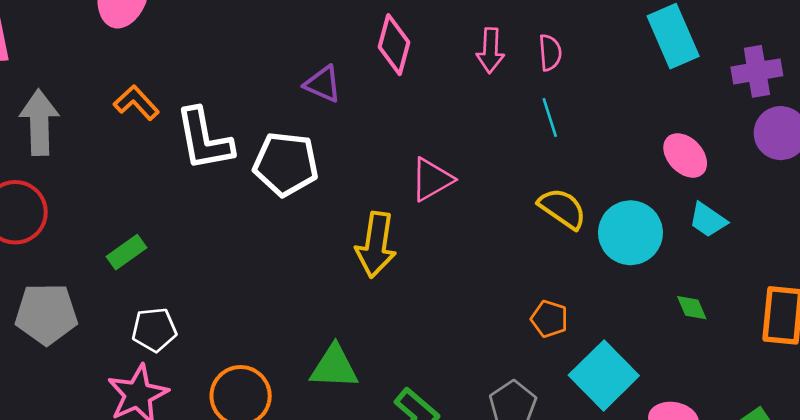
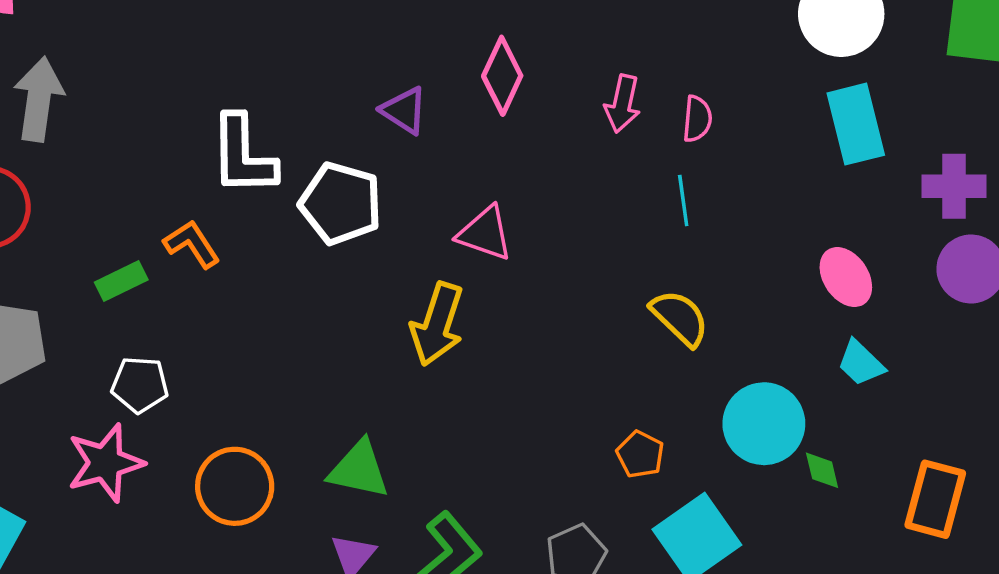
orange L-shape: (136, 103) -> (192, 244), moved
pink triangle: (432, 179) -> (485, 233), moved, turned 39
cyan circle: (630, 233) -> (764, 424), moved

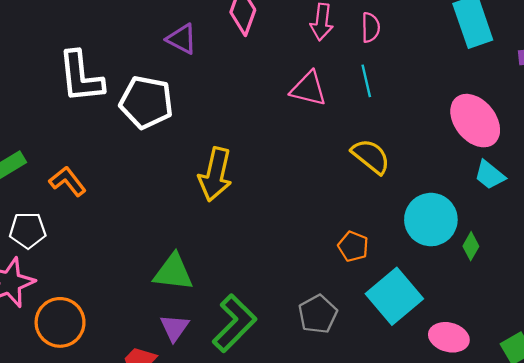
pink triangle: (485, 233) -> (308, 89), moved
orange L-shape: (192, 244) -> (68, 181), moved
pink ellipse: (846, 277) -> (475, 121), size x1.4
green diamond: (822, 470) -> (471, 246), turned 48
orange circle: (235, 486) -> (60, 322), moved

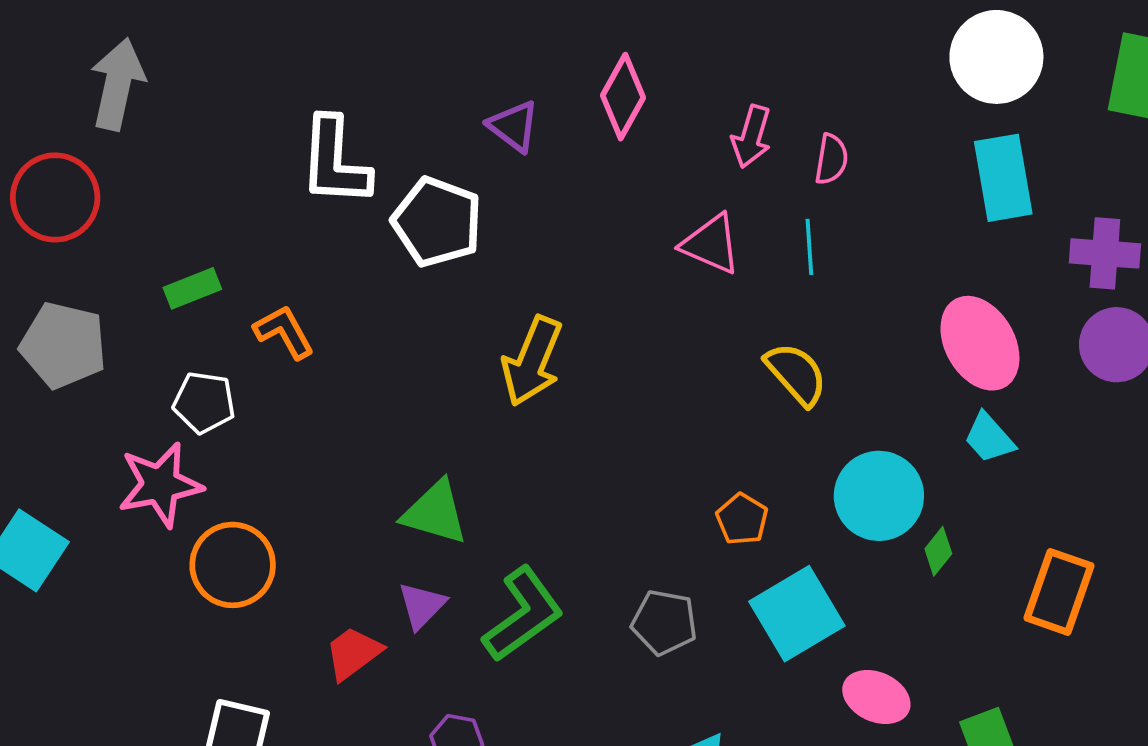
gray pentagon: (318, 314) -> (664, 622), turned 30

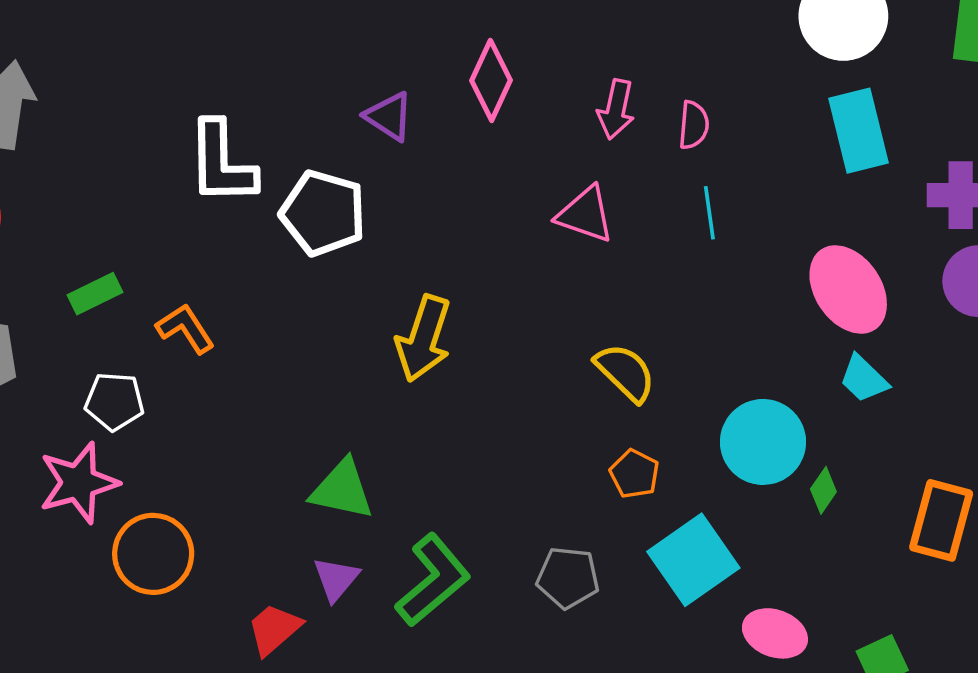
cyan line: (809, 247) -> (709, 213), moved
yellow semicircle: (796, 374) -> (625, 372), moved

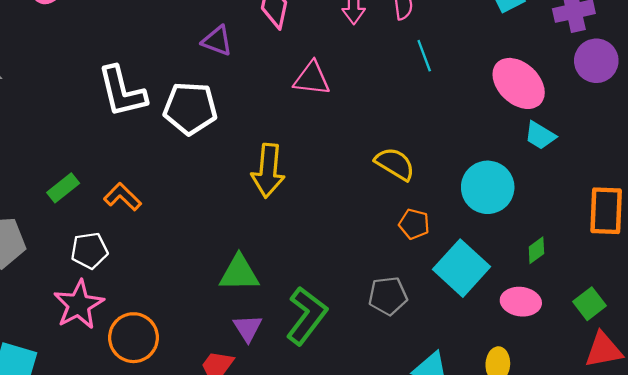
pink triangle: (585, 214) -> (312, 79), moved
green diamond: (823, 490) -> (536, 250), moved, turned 32

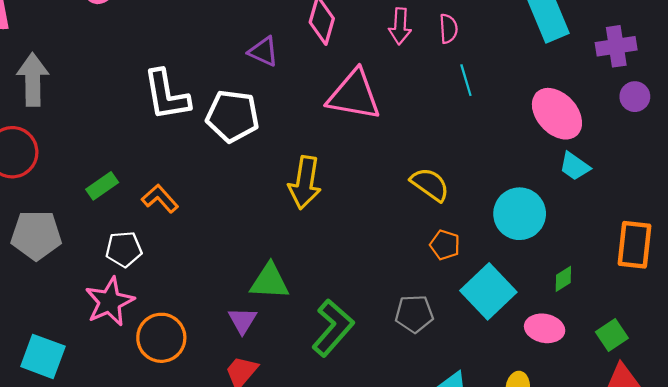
purple circle: (596, 61) -> (635, 97), size x0.7
pink triangle: (312, 79) -> (354, 95), size x1.5
purple triangle: (248, 328) -> (242, 320), moved

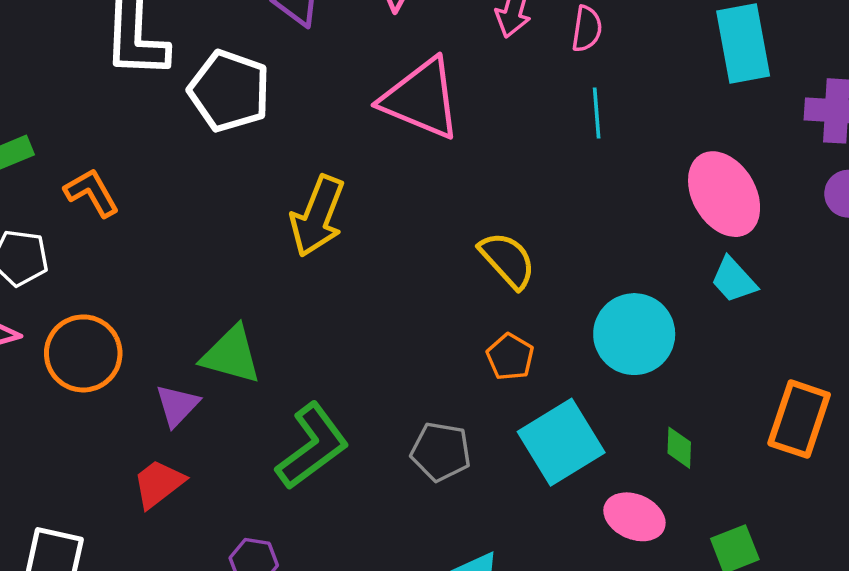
green diamond: (563, 279) -> (679, 448), turned -68
orange circle: (161, 338) -> (83, 353), moved

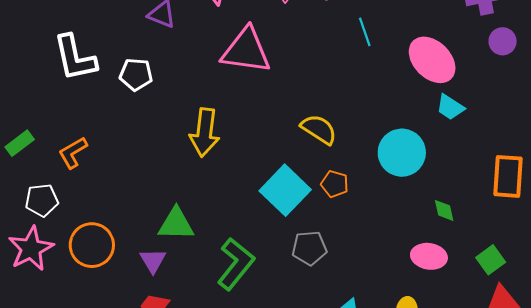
white pentagon: (229, 91) -> (136, 74), size x0.7
cyan line: (597, 113) -> (365, 32), moved
orange L-shape: (92, 193) -> (73, 153), turned -76
cyan square: (561, 442) -> (285, 190), moved

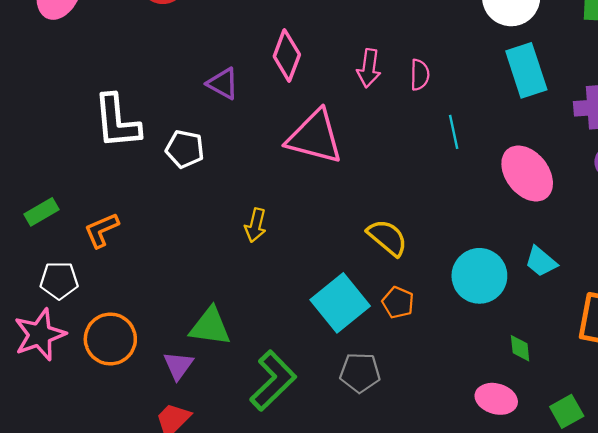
cyan trapezoid: (450, 107) -> (541, 262), moved
yellow arrow: (205, 132) -> (256, 225), size x0.6

